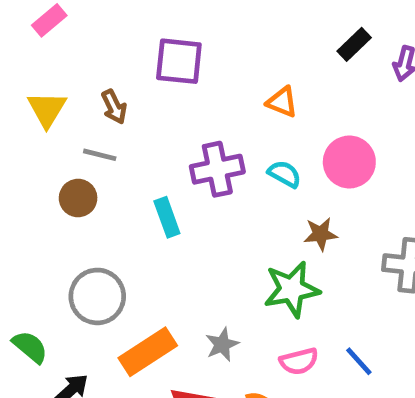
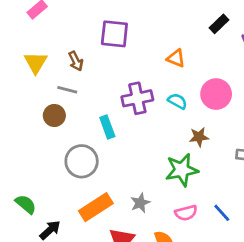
gray circle: (97, 296) -> (82, 161), moved

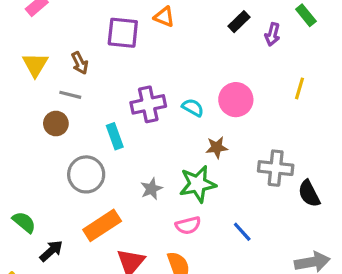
orange triangle: (176, 58) -> (164, 17), moved
gray star: (140, 203) -> (151, 189), moved
pink semicircle: (186, 213) -> (188, 225), moved

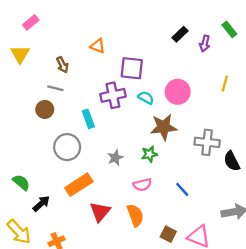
orange triangle: (164, 17) -> (98, 46), moved
purple square: (123, 33) -> (132, 68), moved
yellow triangle: (35, 65) -> (20, 54), moved
brown star: (217, 147) -> (164, 127), size x1.6
green star: (198, 184) -> (149, 154), size x0.6

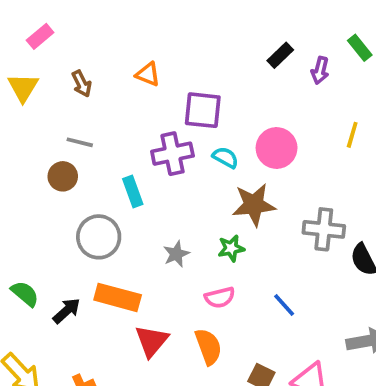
brown arrow: (62, 65) -> (82, 84), moved
orange rectangle: (79, 185) -> (118, 297), turned 48
black arrow: (41, 204) -> (67, 311), moved

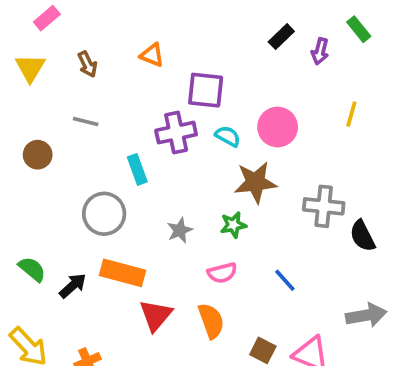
brown circle: (63, 176) -> (38, 155), moved

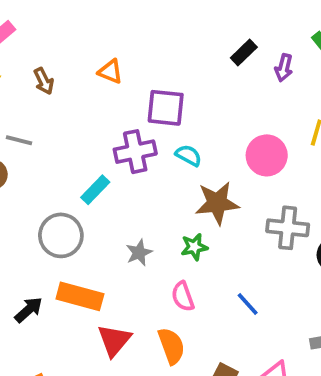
gray line: (86, 121) -> (19, 140), moved
pink circle: (278, 127) -> (267, 155), moved
cyan rectangle: (137, 169) -> (95, 190), turned 64
pink semicircle: (222, 273) -> (183, 296), turned 84

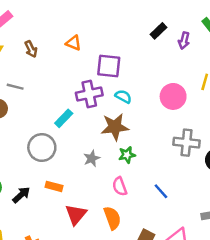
brown star: (217, 203) -> (115, 127), moved
orange rectangle: (80, 296) -> (54, 186), size x0.6

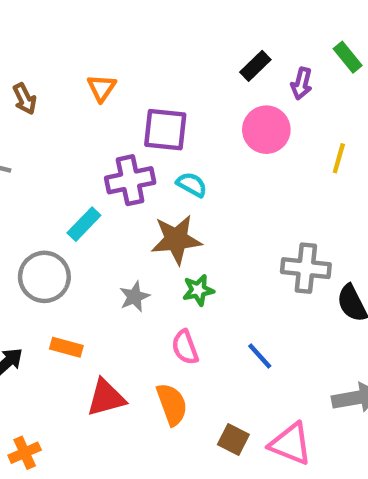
orange triangle: (73, 43) -> (102, 88), turned 42
pink circle: (173, 96) -> (266, 130), moved
red triangle: (76, 214) -> (106, 398), turned 35

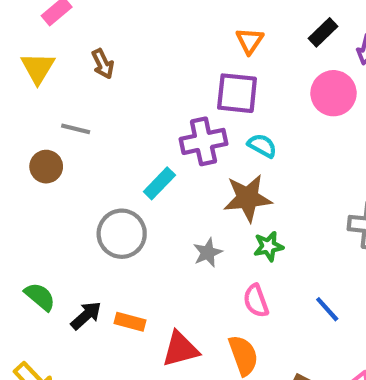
orange triangle: (102, 88) -> (250, 41), moved
orange rectangle: (66, 347) -> (130, 322), moved

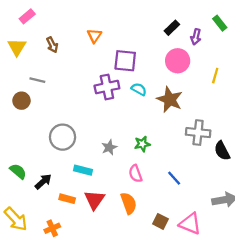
orange triangle: (250, 41) -> (94, 36), moved
cyan rectangle: (159, 183) -> (83, 170), moved, turned 60
brown star: (248, 198) -> (170, 99), moved, turned 30
orange rectangle: (130, 322) -> (67, 199), moved
red triangle: (180, 349) -> (94, 200), turned -40

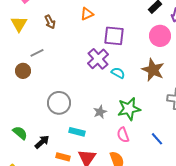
orange triangle: (94, 36) -> (87, 14), turned 32
gray line: (37, 80) -> (37, 53), turned -40
purple cross: (107, 87) -> (98, 59), turned -30
cyan semicircle: (139, 89) -> (118, 73), moved
green star: (142, 144) -> (129, 109), size x1.6

